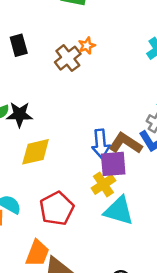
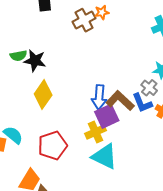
yellow diamond: (36, 152) -> (43, 94), turned -52
purple square: (113, 164) -> (107, 116), turned -30

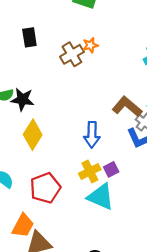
brown L-shape: (120, 101) -> (127, 107), moved
purple square: (107, 116) -> (111, 169), moved, size x0.6

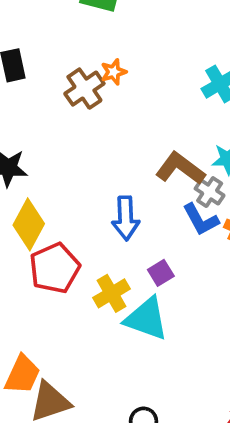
yellow cross: (90, 171) -> (112, 293), moved
red pentagon: (45, 188) -> (55, 268), moved

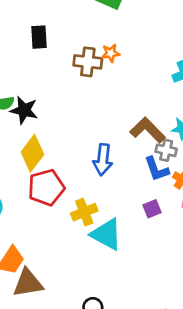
brown cross: (84, 89) -> (88, 62), turned 32
gray cross: (210, 192) -> (166, 150), turned -30
purple square: (161, 273) -> (152, 209), moved

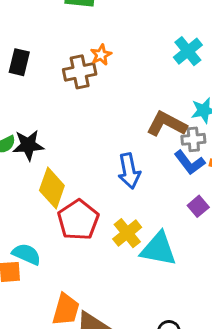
black rectangle: (39, 37) -> (19, 62), turned 35

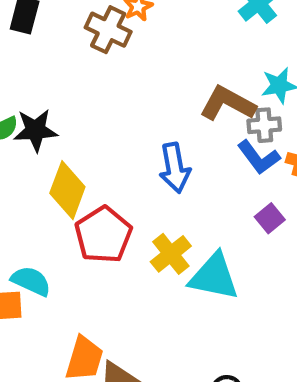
brown cross: (80, 72) -> (108, 30), turned 36

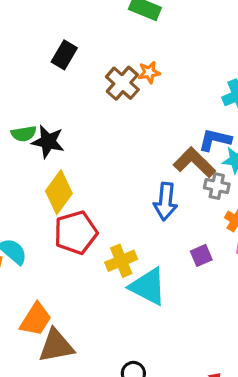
blue L-shape: (259, 157) -> (215, 140), moved, turned 124
blue arrow: (175, 168) -> (165, 202), moved

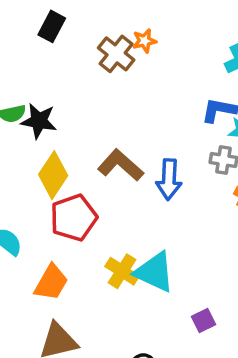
brown L-shape: (194, 162) -> (121, 165), moved
purple square: (201, 255) -> (203, 321), moved
yellow cross: (121, 261) -> (122, 271), moved, turned -32
orange trapezoid: (36, 319) -> (51, 282), moved

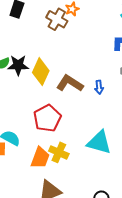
yellow diamond: (53, 175) -> (41, 72), moved
blue arrow: (169, 179) -> (99, 87), size x0.6
yellow cross: (122, 271) -> (59, 152), moved

